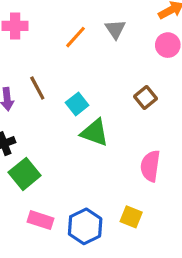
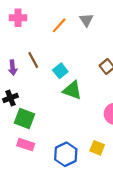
green square: (25, 174) -> (25, 119), turned -30
pink rectangle: (41, 220) -> (26, 145), moved

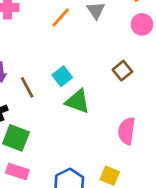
brown line: (33, 60) -> (27, 87), moved

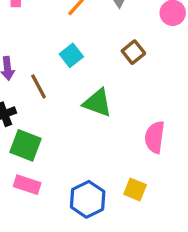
brown square: (122, 71) -> (133, 52), moved
cyan square: (62, 76) -> (71, 55), moved

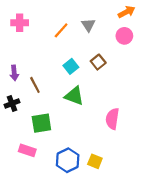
cyan square: (71, 55) -> (71, 66), moved
green square: (25, 145) -> (41, 123), moved, turned -30
yellow square: (135, 189) -> (95, 161), moved

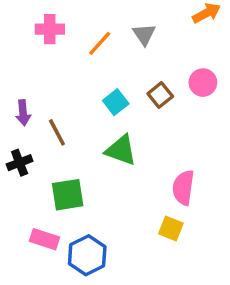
pink cross: (20, 23) -> (50, 29), moved
pink circle: (124, 36) -> (203, 83), moved
blue hexagon: (68, 160) -> (87, 255), moved
yellow square: (95, 161) -> (171, 229), moved

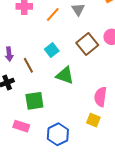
brown square: (160, 95) -> (87, 44), size x1.5
cyan square: (116, 102) -> (52, 50), moved
blue hexagon: (87, 255) -> (58, 134), moved

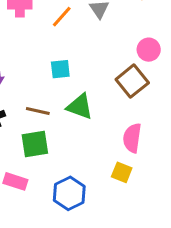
brown square: (87, 44) -> (132, 81), moved
cyan square: (52, 50) -> (60, 69), turned 32
brown line: (28, 65) -> (38, 111), moved, turned -49

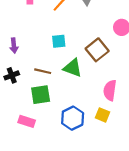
brown square: (132, 81) -> (97, 50), moved
blue hexagon: (69, 193) -> (73, 118), moved

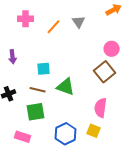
cyan square: (59, 41) -> (44, 69), moved
purple arrow: (14, 46) -> (13, 57), moved
brown square: (97, 50) -> (105, 72), moved

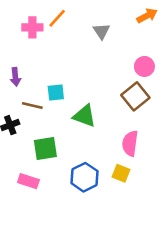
orange line: (54, 27) -> (57, 18), moved
brown line: (38, 90) -> (32, 106), moved

